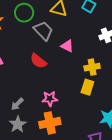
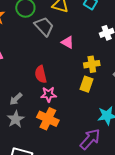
red semicircle: (38, 61) -> (41, 74), moved, turned 36
orange cross: (50, 123) -> (48, 119), turned 35

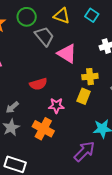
pink triangle: (68, 42) -> (67, 53), size x1.5
red semicircle: (41, 74) -> (38, 84), turned -96
pink star: (49, 94) -> (56, 106), moved

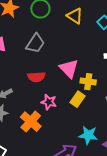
gray trapezoid: (44, 36) -> (35, 43), moved, turned 60
pink triangle: (67, 53) -> (69, 69), moved

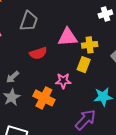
pink triangle: (69, 69) -> (68, 37), turned -35
pink star: (49, 102) -> (63, 81), moved

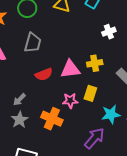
pink triangle: (68, 37) -> (70, 69), moved
yellow rectangle: (84, 65) -> (90, 93), moved

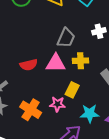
gray trapezoid: (33, 43) -> (66, 38), moved
pink star: (70, 101) -> (57, 104), moved

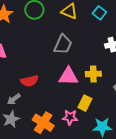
gray trapezoid: (66, 38) -> (63, 44), moved
red semicircle: (29, 65) -> (29, 81), moved

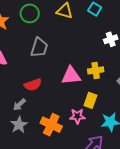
gray trapezoid: (63, 44) -> (39, 48), moved

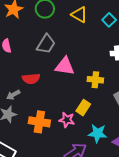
pink triangle: (71, 76) -> (65, 66), moved
orange cross: (51, 125) -> (39, 122), turned -30

